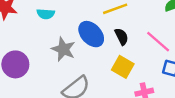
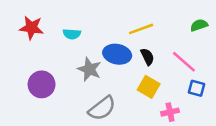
blue ellipse: (91, 34) -> (117, 54), turned -36

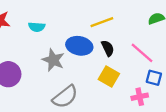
pink cross: (170, 112) -> (140, 97), moved

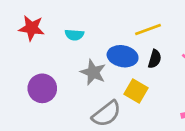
black semicircle: (108, 48) -> (155, 59), turned 42
yellow square: (109, 77) -> (136, 91), moved

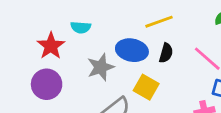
red star: (32, 28) -> (51, 46), moved, turned 30
gray star: (93, 72) -> (101, 67), turned 30

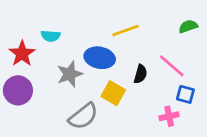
black semicircle: (166, 53) -> (140, 74), moved

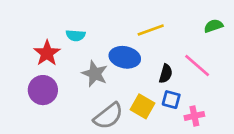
gray star: (70, 74) -> (95, 74), turned -30
yellow square: (113, 93) -> (143, 106), moved
blue square: (185, 94) -> (171, 100), moved

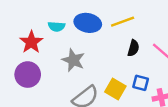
blue ellipse: (125, 57) -> (88, 23), moved
black semicircle: (166, 74) -> (133, 48), moved

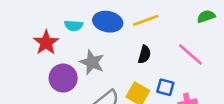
black semicircle: (133, 48) -> (144, 54), moved
purple circle: (28, 75) -> (63, 78), moved

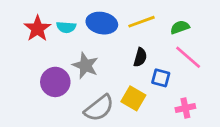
green semicircle: (206, 16) -> (180, 27), moved
red star: (46, 43) -> (37, 29), moved
blue square: (165, 87) -> (161, 78), moved

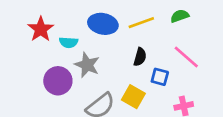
cyan semicircle: (66, 27) -> (69, 42), moved
green semicircle: (180, 27) -> (180, 16), moved

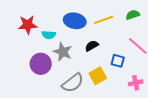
red star: (41, 29) -> (28, 25), turned 30
black semicircle: (140, 57) -> (92, 46), moved, turned -136
yellow square: (133, 97) -> (98, 76), turned 30

